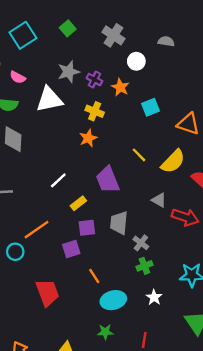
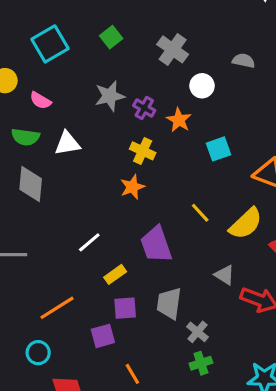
white triangle: (49, 99) -> (67, 143), moved, size x0.7
cyan circle: (15, 252) -> (38, 353), moved

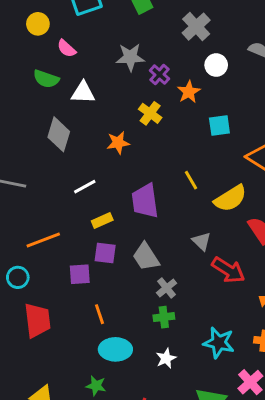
gray diamond: (31, 184) -> (59, 134), moved
orange star: (132, 187) -> (118, 143), moved
gray trapezoid: (169, 303) -> (146, 257), turned -52

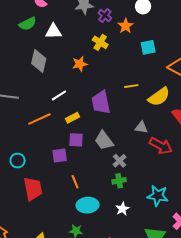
green semicircle: (46, 79) -> (28, 24), turned -42
yellow line: (191, 180) -> (131, 86), turned -64
orange line: (43, 240) -> (39, 119), moved
gray triangle: (202, 241) -> (141, 127), turned -32

